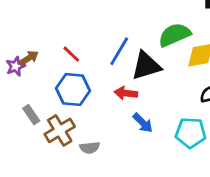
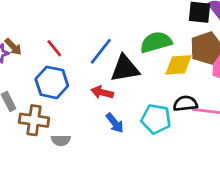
brown arrow: (29, 58) -> (13, 47), turned 72
brown cross: (60, 130) -> (34, 120), turned 32
cyan pentagon: (191, 133) -> (156, 119), moved

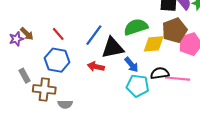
blue arrow: (115, 123) -> (131, 65), moved

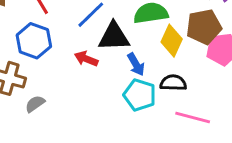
yellow diamond: (154, 44) -> (172, 41), turned -70
pink line: (178, 79) -> (193, 118), moved
gray semicircle: (65, 104) -> (35, 104), turned 136

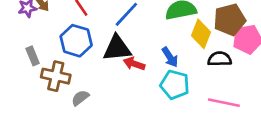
black triangle: (114, 37) -> (117, 48), moved
red arrow: (86, 59) -> (134, 64), moved
black semicircle: (173, 83) -> (220, 59), moved

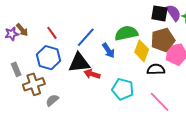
blue arrow: (170, 57) -> (108, 51), moved
brown cross: (56, 76) -> (34, 84), turned -30
pink line: (224, 103) -> (160, 102), turned 35

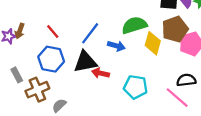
brown arrow: (22, 30) -> (20, 31), turned 64
blue arrow: (108, 51) -> (116, 46), turned -35
black semicircle: (156, 69) -> (186, 80), moved

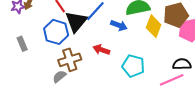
black triangle: (85, 62) -> (76, 22), moved, turned -45
brown cross: (37, 90) -> (70, 60), moved
pink line: (177, 98) -> (172, 80), turned -70

